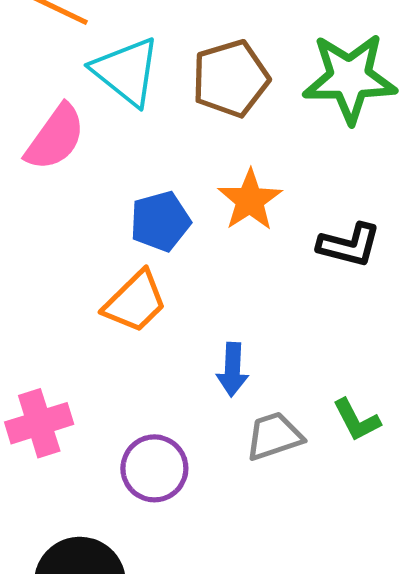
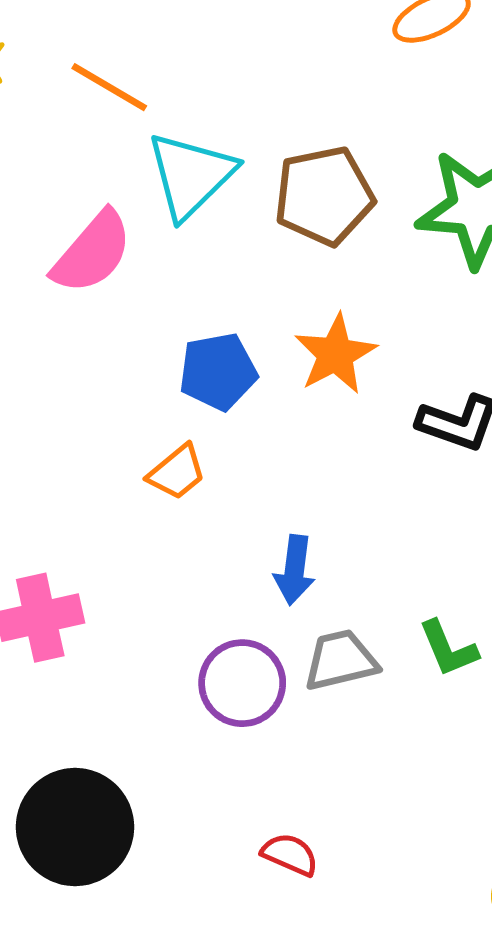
cyan triangle: (126, 71) -> (191, 175), turned 32
orange trapezoid: (135, 302) -> (177, 472), size x0.7
purple circle: (154, 468) -> (242, 683), moved

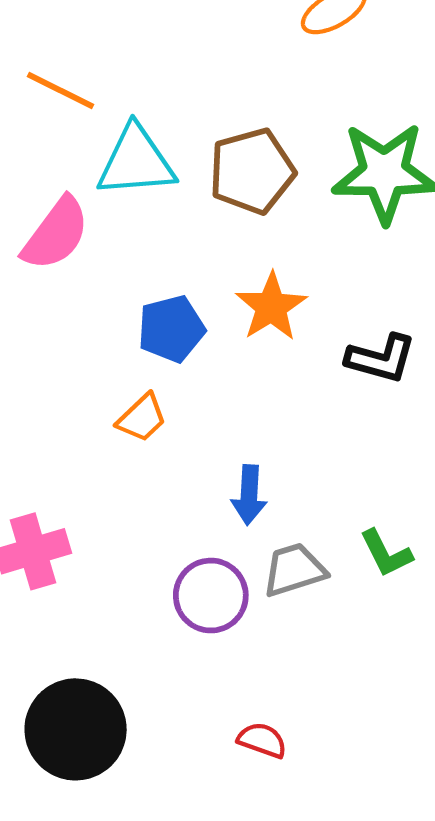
cyan triangle: (191, 175) -> (136, 161), turned 44

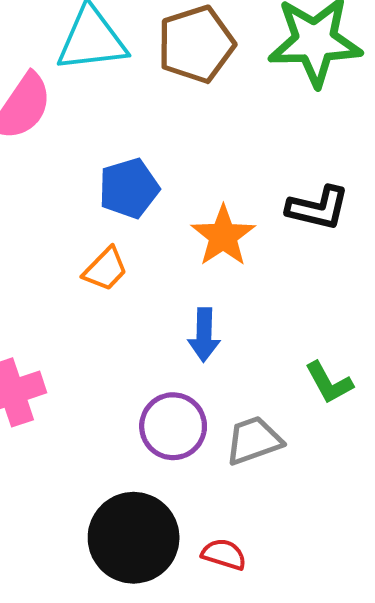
orange star: (271, 307) -> (223, 236), moved
gray trapezoid: (294, 570) -> (254, 440), moved
black circle: (76, 729) -> (134, 538), moved

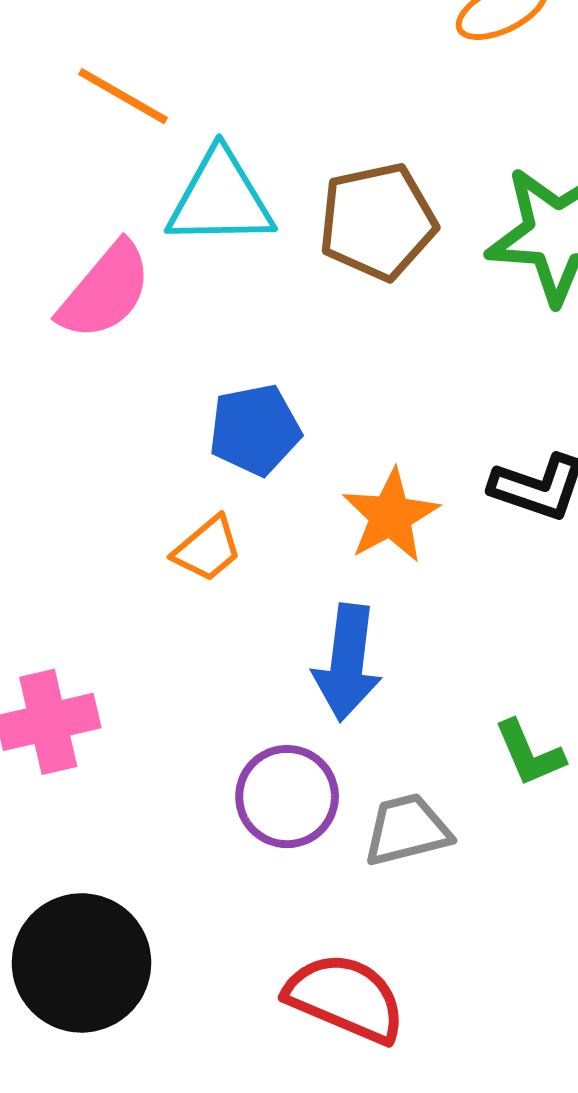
blue arrow: (204, 335) -> (347, 663), size x1.4
black circle: (134, 538) -> (81, 963), moved
red semicircle: (224, 554) -> (345, 998), size x1.8

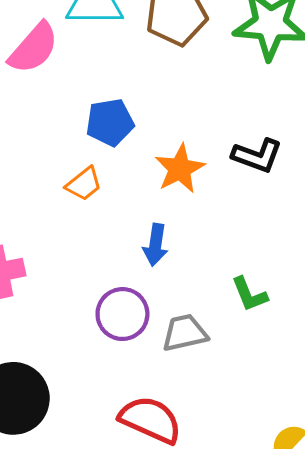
blue arrow: (347, 663) -> (155, 245), size x0.7

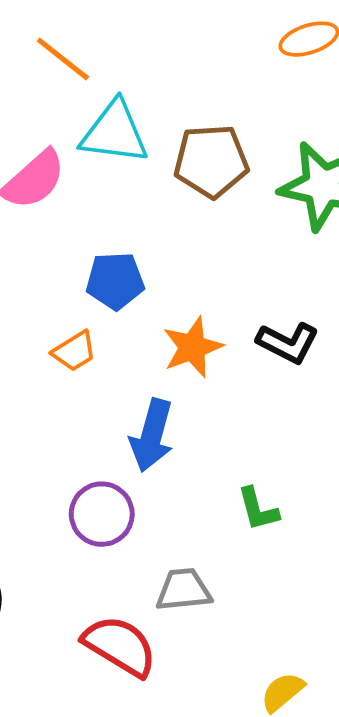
blue arrow: (155, 245) -> (152, 435), size x1.4
gray trapezoid: (185, 333) -> (184, 590), moved

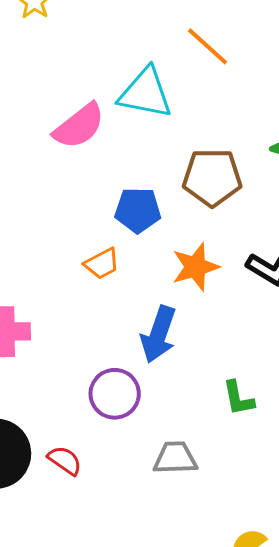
orange line: (63, 59) -> (208, 46), moved
brown pentagon: (211, 161) -> (212, 177), moved
red semicircle: (120, 646) -> (65, 460), moved, size x0.6

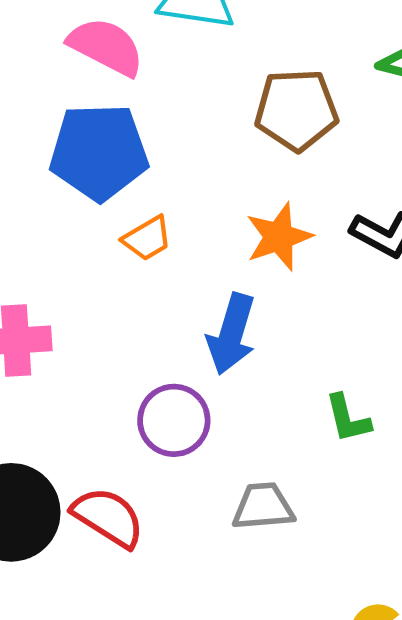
pink semicircle: (79, 126) -> (106, 47), turned -112
blue pentagon: (138, 210) -> (99, 152), moved, size x1.5
red semicircle: (65, 460) -> (108, 517), size x1.5

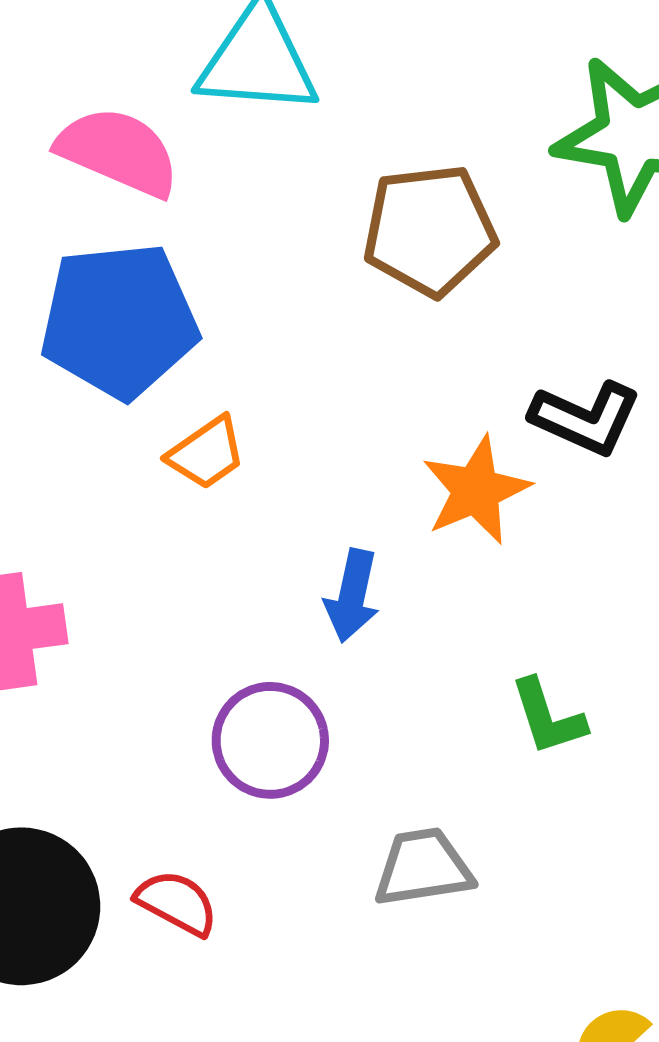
orange star: (279, 237) -> (476, 490), moved
blue arrow: (231, 334) -> (352, 596), size x0.7
red semicircle: (108, 517) -> (177, 903), size x0.7

